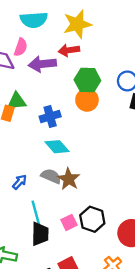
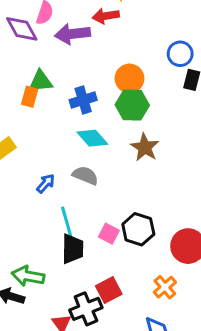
green hexagon: (87, 80) -> (132, 105), moved
brown star: (69, 179) -> (145, 147), moved
pink square: (69, 222) -> (109, 234), turned -35

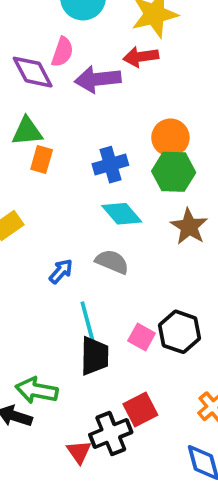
green triangle: (41, 81) -> (27, 131), moved

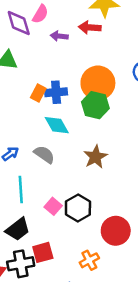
purple arrow: (98, 79) -> (59, 36), size x0.6
orange circle: (170, 138) -> (98, 83), size x1.4
orange rectangle: (42, 159) -> (38, 93), moved
brown star: (189, 227) -> (95, 157), moved
black trapezoid: (95, 356) -> (18, 229), moved, turned 40

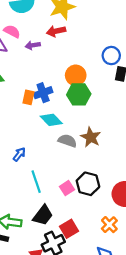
pink semicircle: (40, 14) -> (12, 31), turned -77
orange circle: (98, 83) -> (76, 75), size x0.7
gray semicircle: (44, 154) -> (67, 141), moved
pink square: (53, 206) -> (67, 188), turned 32

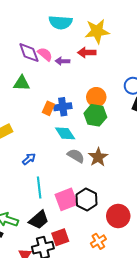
pink semicircle: (12, 31) -> (45, 54), moved
pink square: (67, 188) -> (66, 199), size x1.6

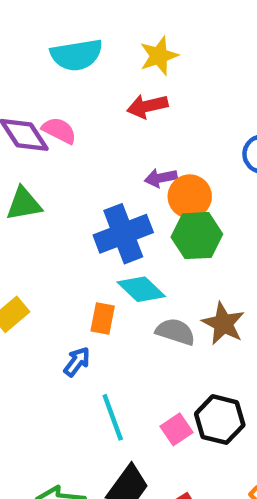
yellow star: (97, 31) -> (159, 56), size x0.7
purple arrow: (63, 61) -> (161, 178), moved
blue cross: (63, 107) -> (123, 234), size x1.4
orange rectangle: (48, 108) -> (103, 318), moved
pink square: (66, 199) -> (176, 429), size x0.6

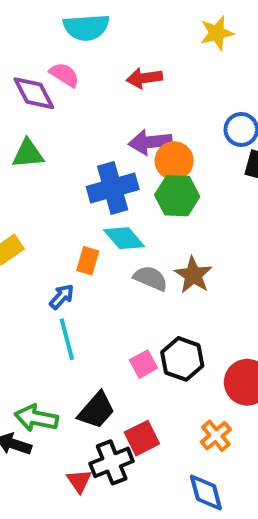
yellow star: (159, 56) -> (217, 33), moved
pink semicircle: (59, 130) -> (64, 75), moved
purple arrow: (161, 178) -> (150, 142), size x1.5
cyan line: (113, 417) -> (67, 339), moved

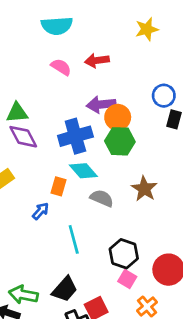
pink semicircle: (64, 75) -> (61, 67), moved
purple diamond: (34, 93) -> (23, 137), moved
brown star: (193, 275) -> (144, 189), moved
cyan line: (67, 339) -> (74, 239), moved
pink square: (144, 364) -> (127, 279), moved, turned -30

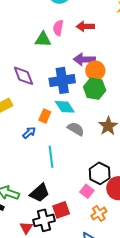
pink semicircle: (61, 67) -> (58, 28), turned -119
green triangle: (17, 113) -> (43, 39), moved
black hexagon: (124, 254) -> (100, 173), moved

